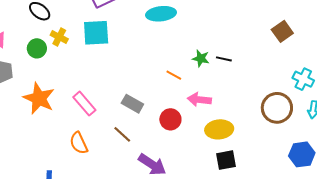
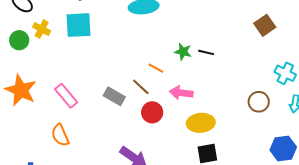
brown circle: (277, 108) -> (259, 102), size x0.7
brown line: (122, 134) -> (141, 87), moved

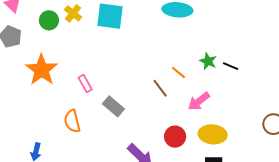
pink arrow: (181, 93) -> (199, 101), turned -55
pink rectangle: (66, 96) -> (85, 84), size x0.7
gray rectangle: (114, 96) -> (113, 106), moved
red circle: (152, 112) -> (175, 137), moved

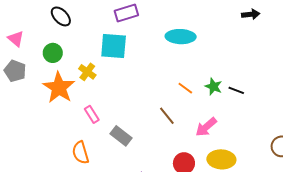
yellow cross: (73, 13) -> (87, 72), moved
orange star: (42, 70) -> (59, 88), moved
orange line: (178, 72) -> (185, 88), moved

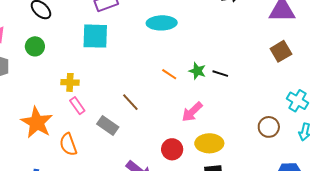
yellow cross: (87, 72) -> (70, 82), moved, turned -30
orange star: (59, 88) -> (37, 122), moved
brown line: (167, 116) -> (130, 102), moved

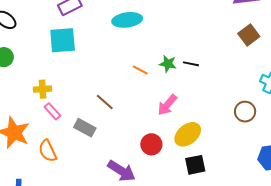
yellow ellipse: (209, 143) -> (188, 134), turned -32

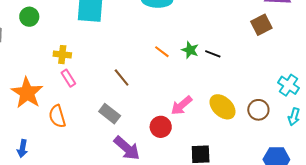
brown square: (249, 35) -> (261, 25), moved
pink arrow: (167, 105) -> (182, 105), moved
gray rectangle: (85, 128) -> (110, 114), moved
yellow ellipse: (188, 134) -> (223, 107), moved, turned 72

